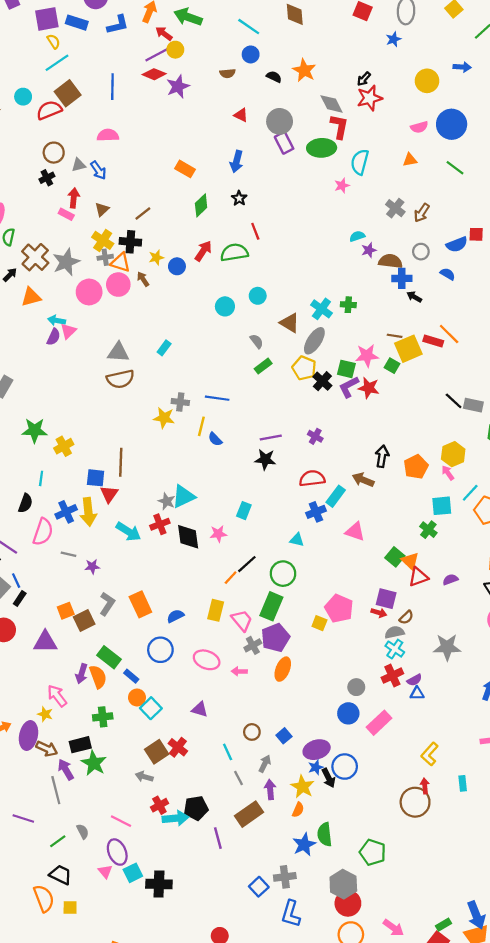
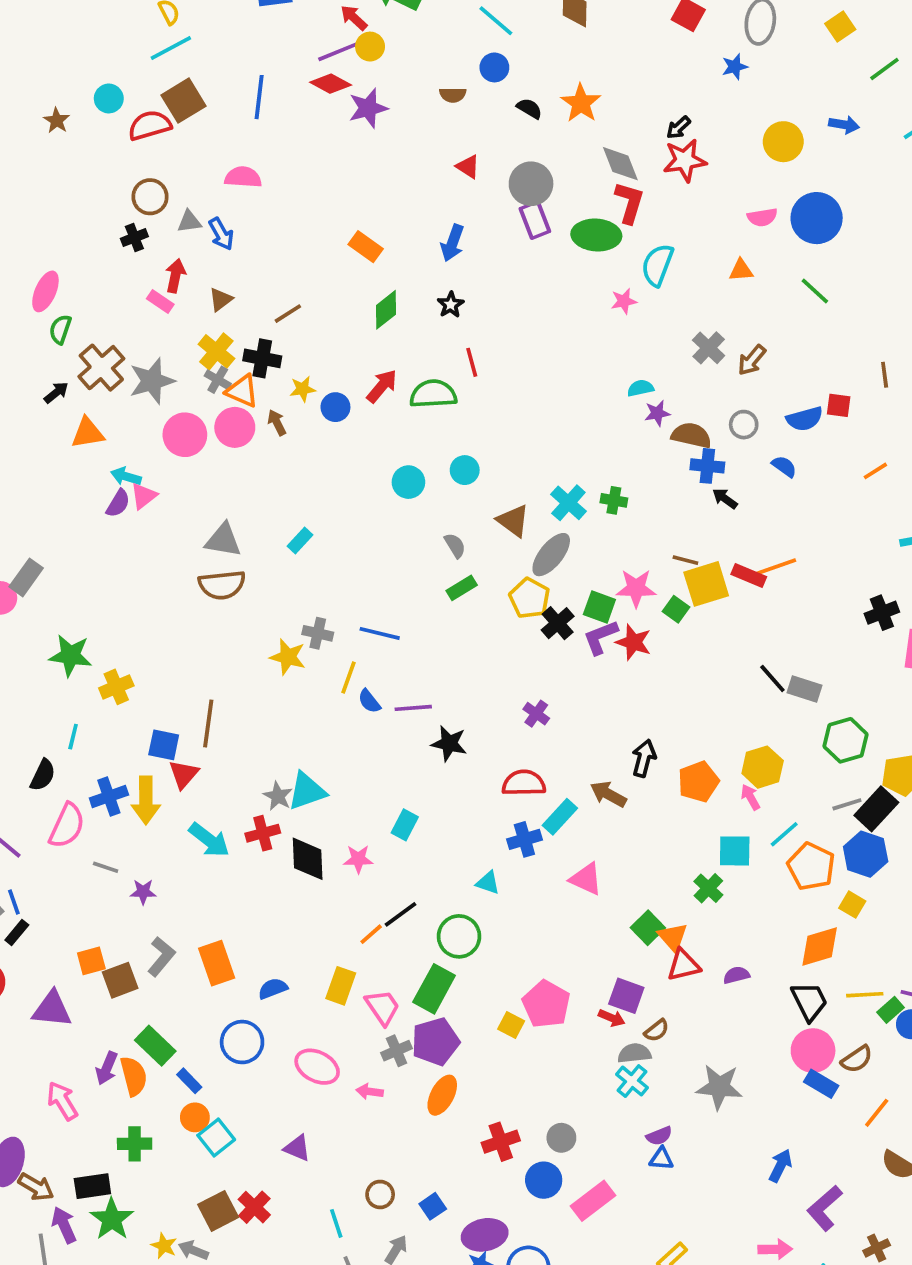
gray cross: (105, 257) -> (218, 380), turned 32
orange line: (449, 334) -> (776, 567), turned -70
purple line: (271, 437) -> (413, 708), moved
red cross: (392, 676) -> (501, 1142), moved
yellow star: (45, 714) -> (164, 1246), moved

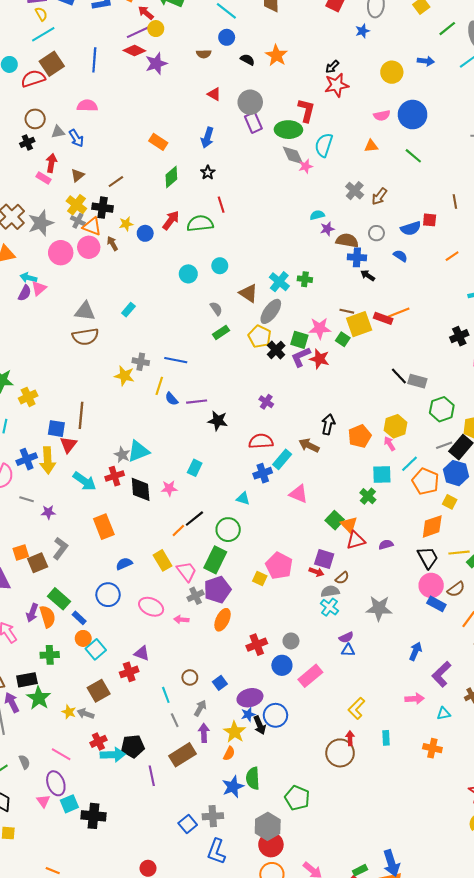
gray diamond: (620, 164) -> (293, 155), moved
orange rectangle: (217, 963) -> (104, 527), moved
yellow rectangle: (341, 986) -> (162, 560), turned -48
red cross: (254, 1207) -> (129, 672), moved, turned 30

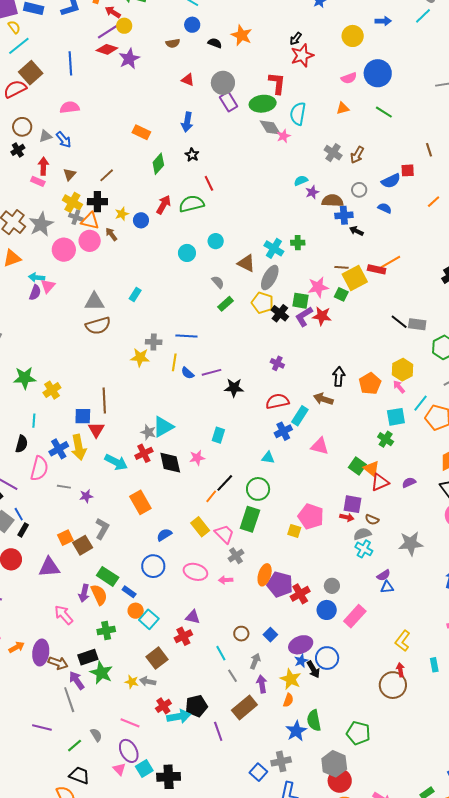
brown semicircle: (342, 578) -> (372, 520), turned 72
purple pentagon: (217, 590) -> (280, 584), moved, turned -30

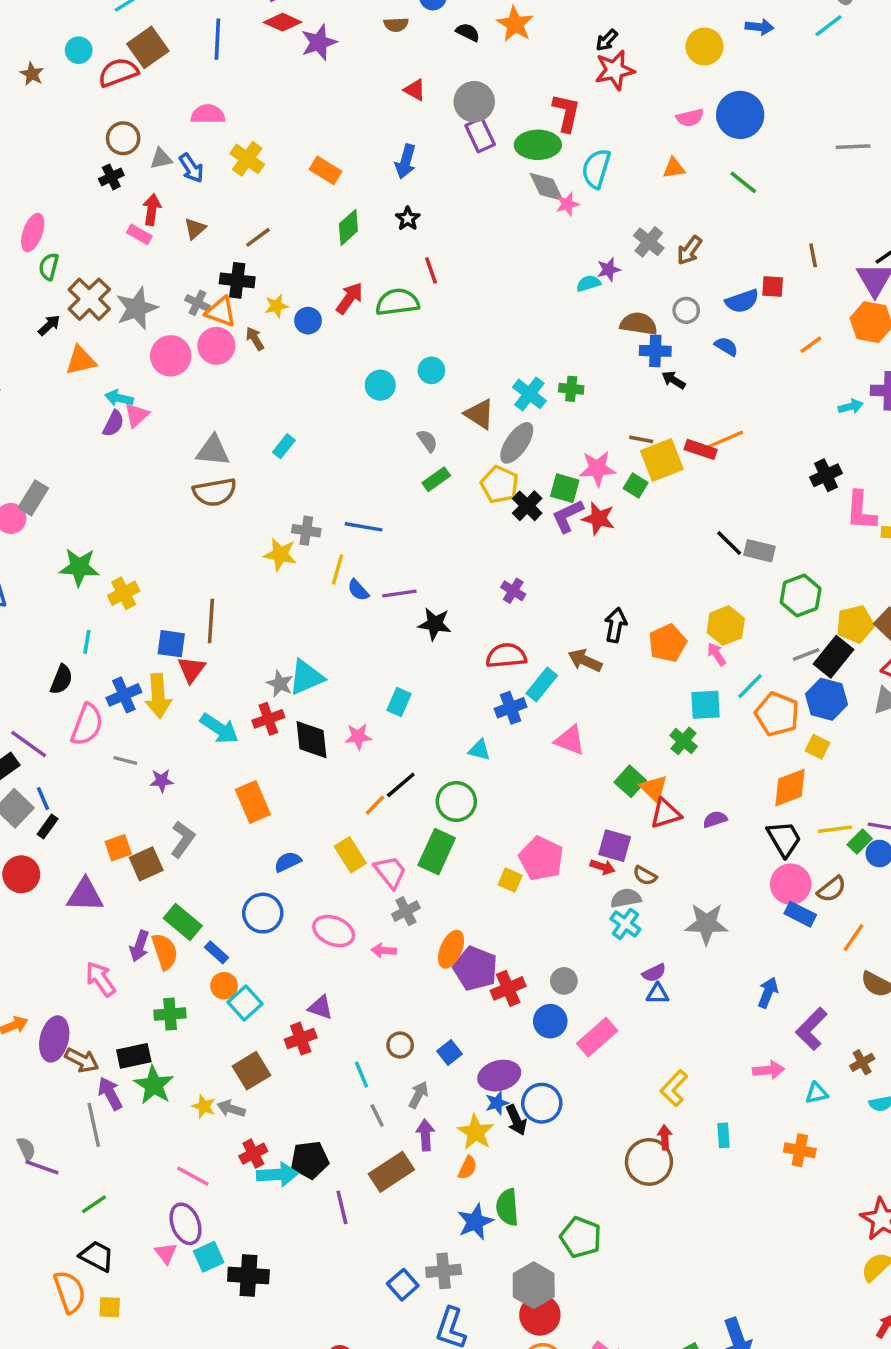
purple star: (312, 192) -> (609, 270), moved
yellow cross: (72, 202) -> (247, 159), moved
gray semicircle: (96, 735) -> (26, 1149), moved

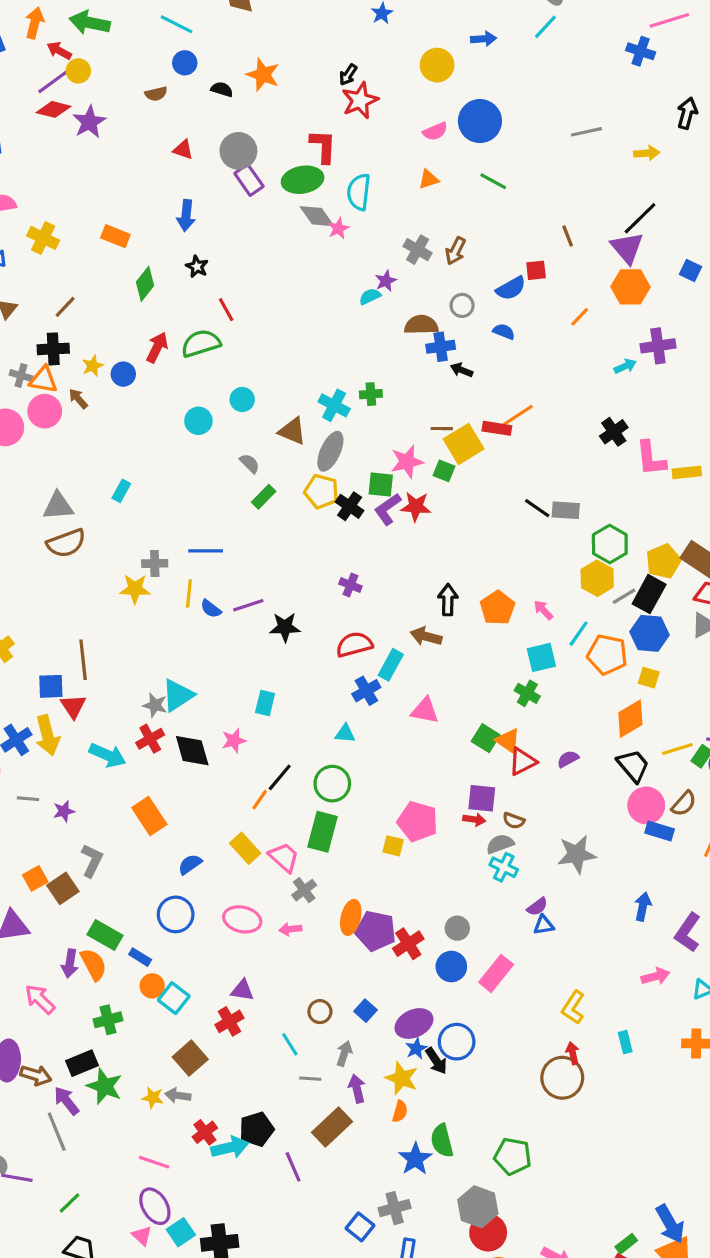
yellow hexagon: (726, 626) -> (597, 578), moved
gray line: (377, 1115) -> (310, 1079), turned -50

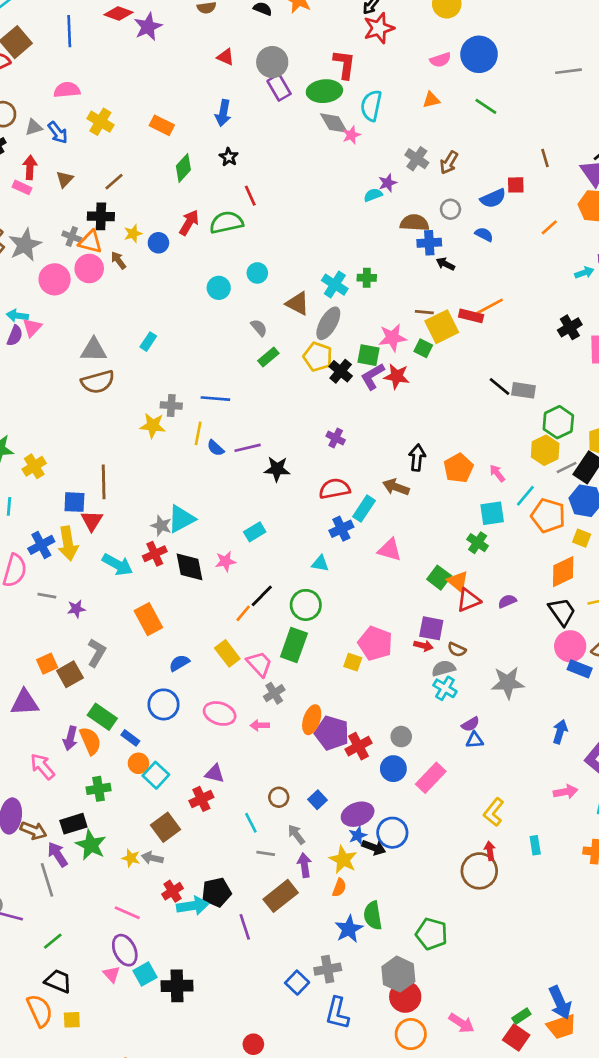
cyan rectangle: (265, 703) -> (255, 532), turned 40
gray arrow: (344, 1053) -> (296, 835), turned -60
black arrow: (436, 1061) -> (374, 847), turned -40

